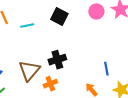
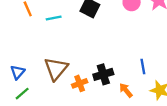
black cross: (57, 60) -> (103, 74), moved

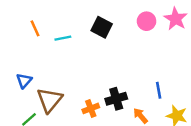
brown triangle: (56, 69) -> (50, 100), moved
blue triangle: (18, 72) -> (24, 81), moved

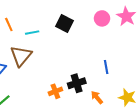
blue line: (159, 90) -> (106, 67), moved
brown triangle: (50, 100) -> (21, 56), moved

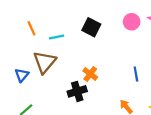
black cross: (77, 83) -> (77, 91), moved
orange cross: (55, 91) -> (90, 74), moved, turned -32

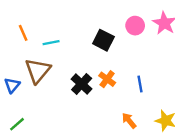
black square: (91, 27) -> (103, 40), moved
orange cross: (90, 74) -> (107, 79), moved
black cross: (77, 91) -> (82, 84), moved, turned -30

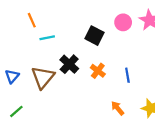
orange line: (23, 33) -> (32, 20), moved
brown triangle: (38, 71) -> (43, 77), moved
black cross: (82, 84) -> (69, 64), moved

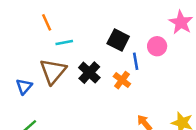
pink circle: (123, 22) -> (157, 46), moved
blue line: (127, 75) -> (136, 61), moved
brown triangle: (43, 77) -> (53, 71), moved

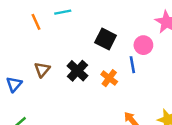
cyan line: (64, 42) -> (63, 12), moved
blue line: (136, 61) -> (132, 65), moved
brown triangle: (53, 71) -> (42, 70), size x0.6

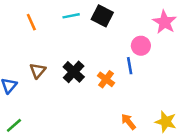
cyan line: (63, 12) -> (71, 16), moved
black square: (106, 39) -> (102, 16), moved

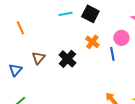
orange line: (31, 22) -> (20, 28), moved
orange cross: (106, 79) -> (92, 42), moved

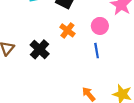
blue line: (112, 54) -> (97, 51), moved

